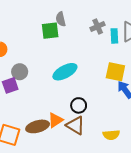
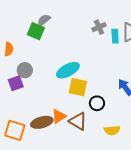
gray semicircle: (61, 19) -> (44, 20), moved, turned 64
green square: (50, 31) -> (36, 31), moved, turned 30
yellow square: (115, 72) -> (78, 87), moved
black circle: (79, 105) -> (97, 103), moved

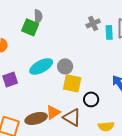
gray semicircle: (44, 20) -> (38, 16), turned 128
gray circle: (25, 70) -> (65, 66), moved
cyan ellipse: (68, 70) -> (41, 66), moved

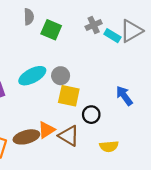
green square: (30, 27) -> (51, 30), moved
cyan rectangle: (109, 32) -> (112, 36), turned -56

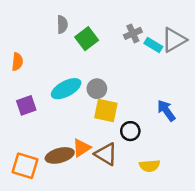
green square: (51, 30) -> (87, 39), turned 30

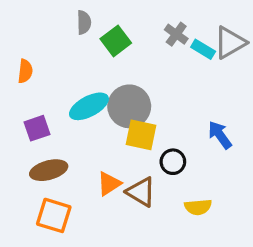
gray cross: (133, 33) -> (176, 34), turned -30
gray circle: (97, 89) -> (129, 106), size x1.6
brown ellipse: (60, 155) -> (49, 170), moved
orange square: (25, 166) -> (54, 215), moved

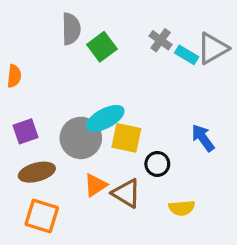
gray semicircle: (84, 22) -> (71, 29), size x1.4
cyan ellipse: (89, 106) -> (105, 118), moved
gray circle: (129, 106) -> (81, 138), moved

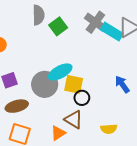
gray cross: (161, 40) -> (95, 22), size x1.5
cyan rectangle: (187, 55) -> (112, 32), size x1.5
black circle: (157, 164) -> (82, 98), moved
orange triangle: (95, 185) -> (58, 133), moved

